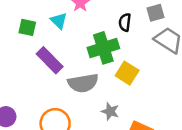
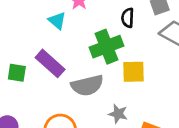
green square: (27, 27) -> (17, 73), moved
yellow square: (127, 73) -> (133, 72), turned -30

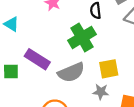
cyan triangle: (57, 21) -> (11, 24), moved
yellow square: (133, 72) -> (109, 69), moved

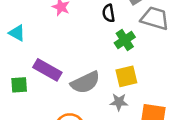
green cross: (82, 37) -> (125, 40), moved, size x0.7

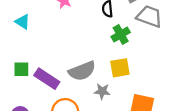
purple rectangle: (47, 70) -> (47, 79), moved
gray star: (119, 102) -> (102, 91), moved

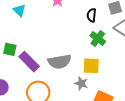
green cross: (121, 34) -> (98, 39), turned -35
gray star: (102, 91) -> (81, 83), moved

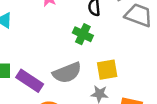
green cross: (98, 39) -> (83, 34), moved

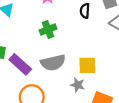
green cross: (83, 34) -> (48, 30), moved, turned 35

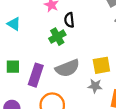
black semicircle: (85, 11) -> (69, 20), moved
purple rectangle: (20, 64) -> (36, 75), turned 75

